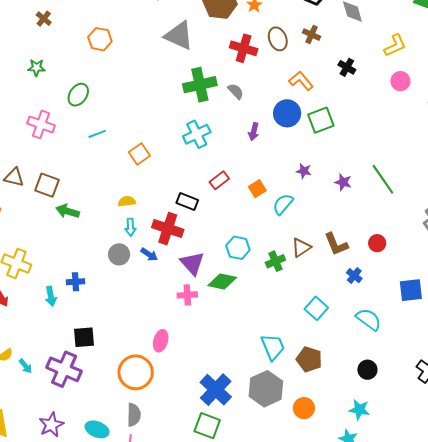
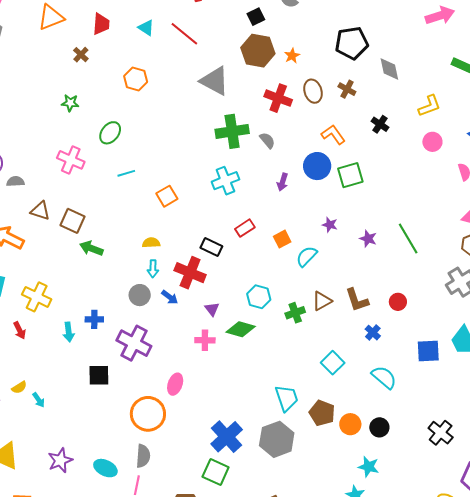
purple triangle: (192, 263) -> (212, 309), size x0.6
purple cross: (64, 369) -> (134, 343), moved
orange circle: (304, 408) -> (350, 424), moved

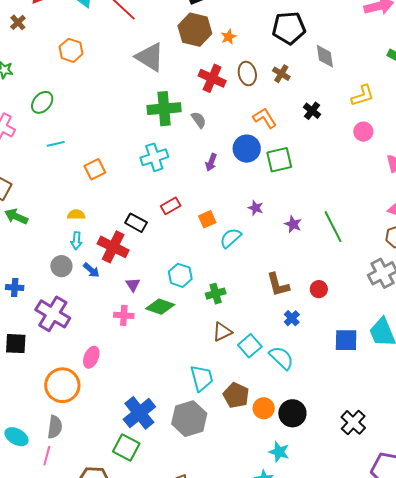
brown triangle: (322, 301) -> (222, 332), moved
cyan semicircle: (384, 377) -> (281, 358), moved
black circle: (379, 427) -> (292, 413), size x1.4

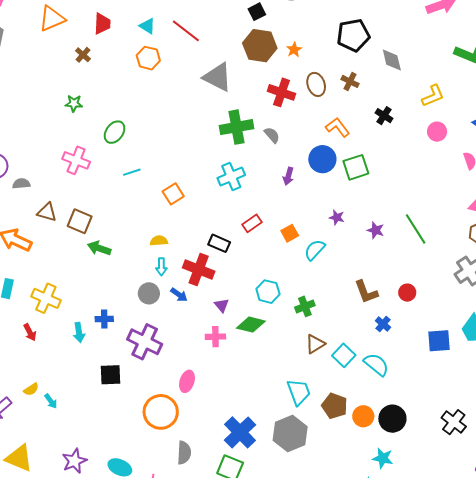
orange hexagon: (71, 50) -> (148, 58), moved
gray semicircle: (55, 427) -> (184, 453), moved

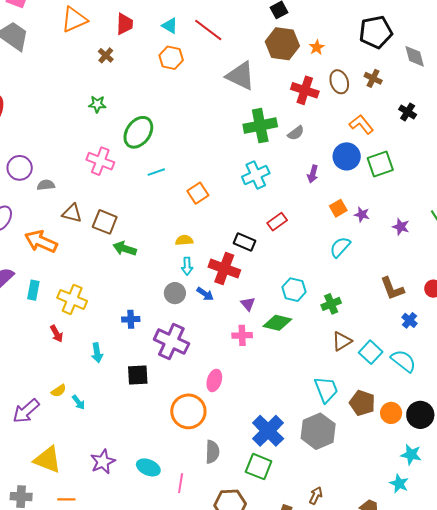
green ellipse: (115, 132) -> (138, 132), size x1.4
gray semicircle: (272, 135) -> (296, 133), turned 96
orange square: (290, 233) -> (338, 208), moved
cyan arrow: (79, 332) -> (97, 353), moved

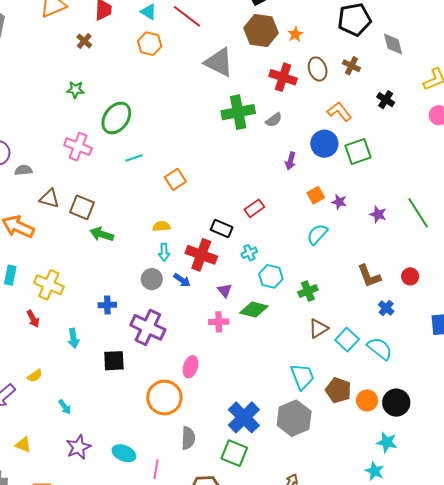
cyan cross: (256, 175) -> (249, 253), moved, size x0.6
cyan arrow: (78, 402) -> (65, 407), moved
yellow triangle: (48, 460) -> (23, 445), size x0.6

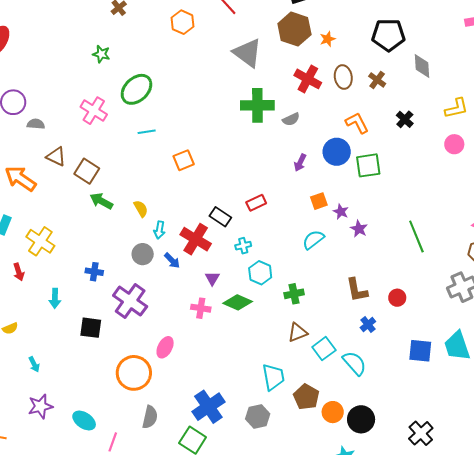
purple star: (378, 214) -> (359, 229), moved
yellow semicircle: (161, 226) -> (141, 209), moved, turned 54
gray hexagon: (294, 418) -> (258, 416), size x0.7

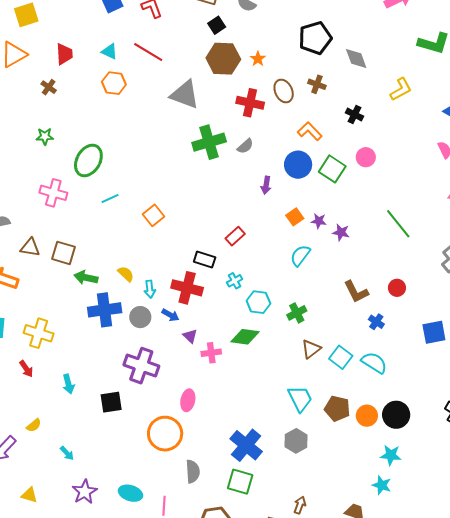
pink circle: (454, 144) -> (366, 157), moved
green square: (368, 165) -> (332, 169), turned -32
blue cross: (94, 272) -> (105, 310), moved, size x1.8
purple triangle: (212, 278) -> (190, 336), moved

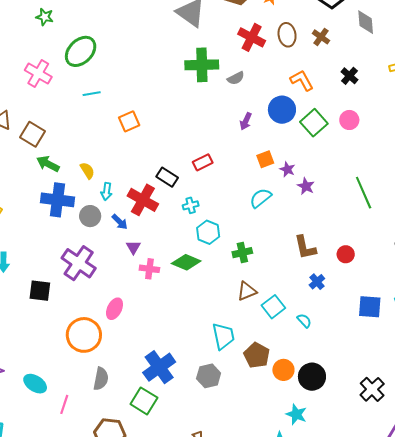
cyan semicircle: (374, 363) -> (304, 321), size x0.6

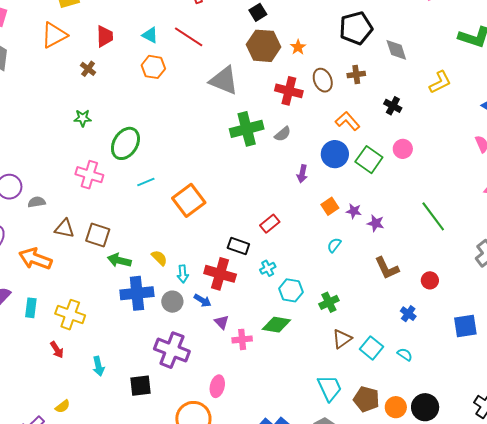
brown cross: (321, 37) -> (356, 74), turned -30
orange square: (129, 121) -> (189, 200), size x1.5
cyan semicircle: (261, 198) -> (334, 245), size x0.7
brown L-shape: (305, 247) -> (387, 268), moved

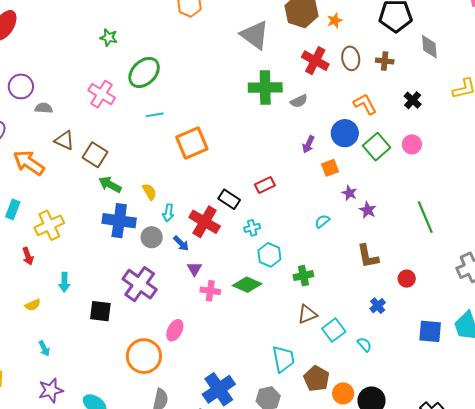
orange square: (330, 206) -> (330, 168), moved
yellow cross: (70, 315) -> (49, 225), turned 32
yellow semicircle: (63, 406) -> (33, 305), moved

